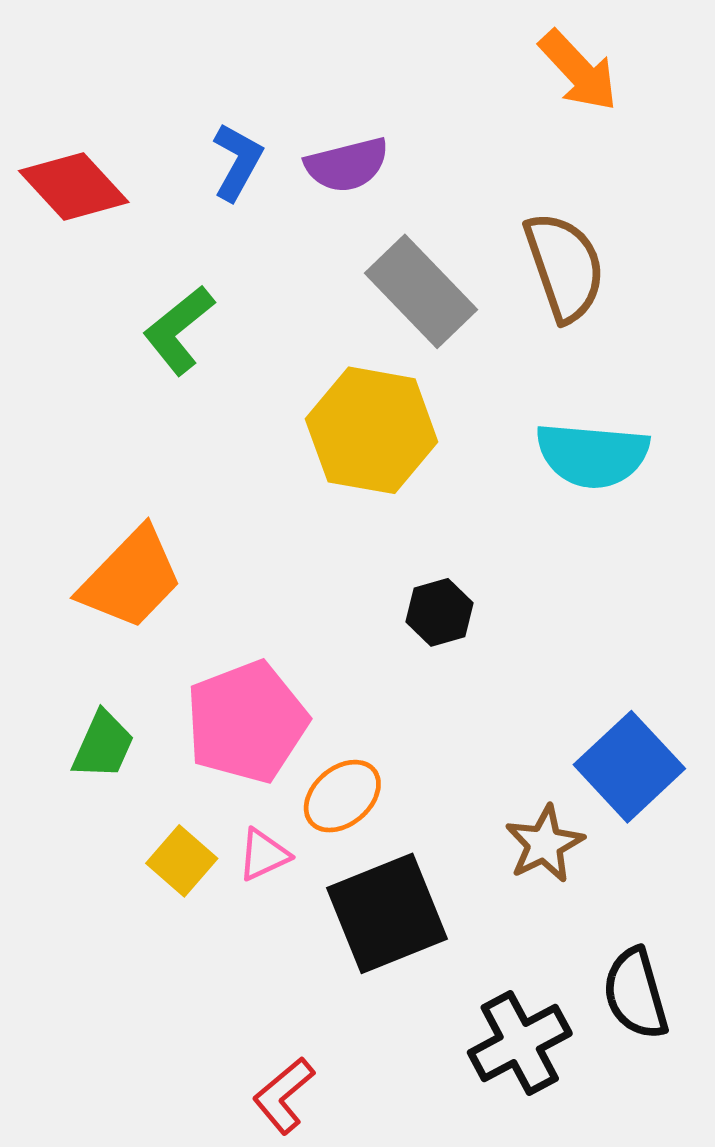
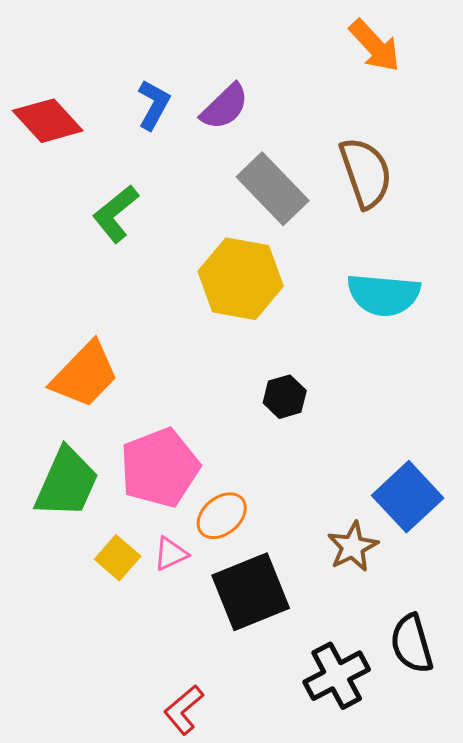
purple semicircle: (347, 165) -> (225, 107), turned -30
green trapezoid: (103, 745) -> (67, 483), size x1.6

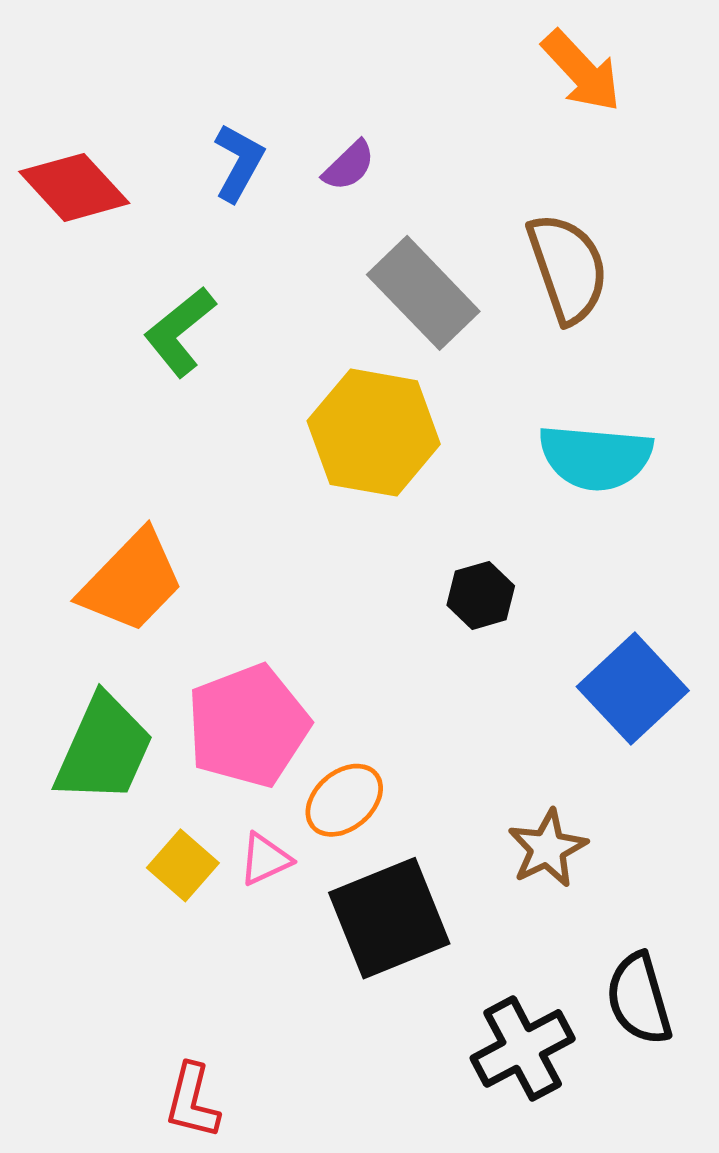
purple semicircle: (225, 107) -> (349, 166), size x0.7
black hexagon: (285, 397) -> (481, 595), moved
blue square: (408, 497) -> (633, 689), moved
red L-shape: (184, 710) -> (192, 1101), moved, turned -36

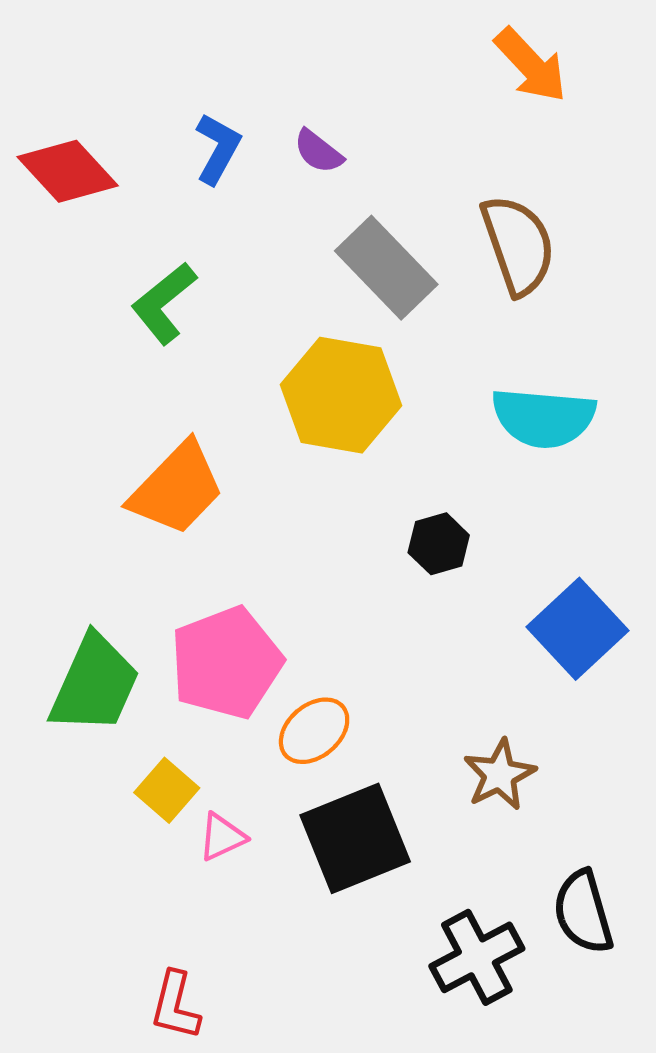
purple semicircle: (349, 166) -> (318, 151), turned 82
orange trapezoid: (132, 581) -> (177, 489), moved
pink triangle: (265, 859) -> (222, 837), moved

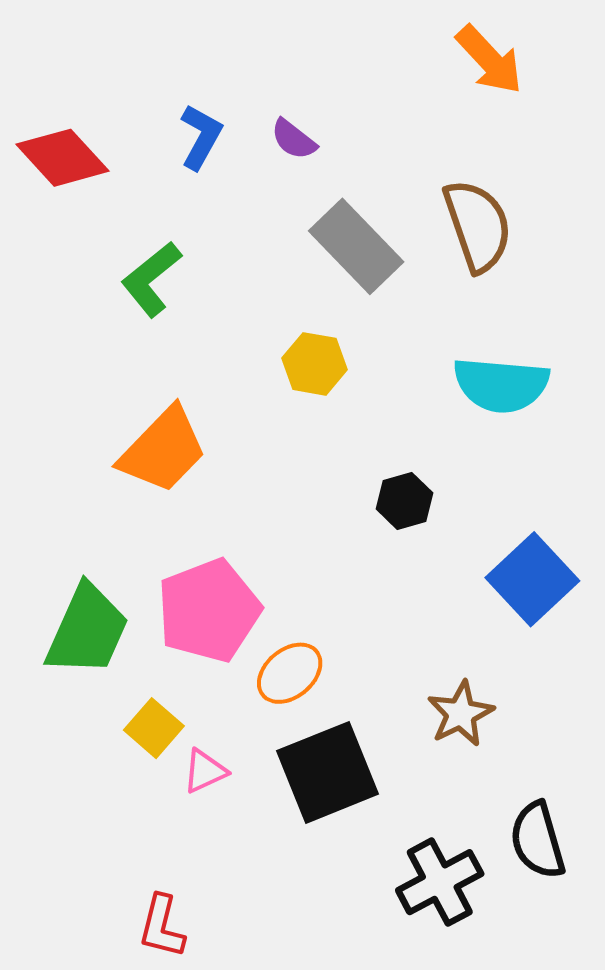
yellow hexagon: (341, 395) -> (314, 364), size x0.6

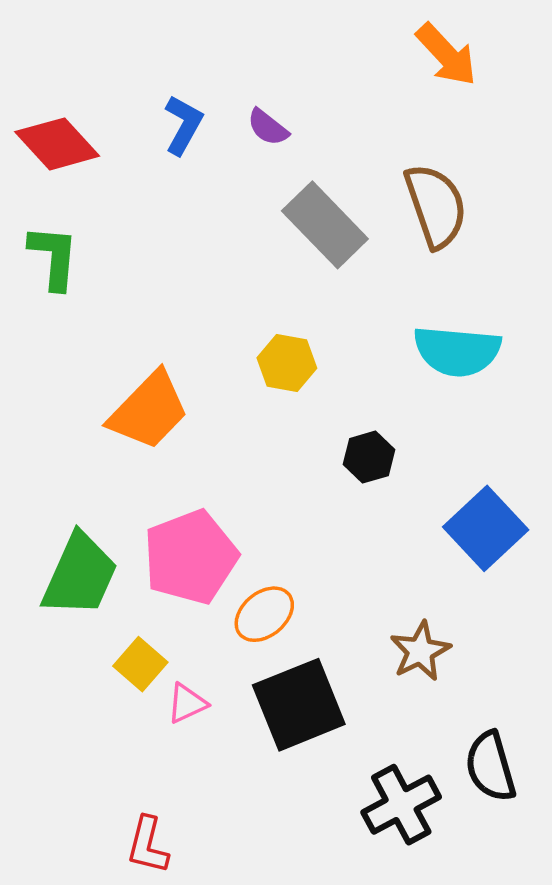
green L-shape: (151, 279) -> (54, 257), moved, turned 134
yellow hexagon: (314, 364) -> (287, 363), moved

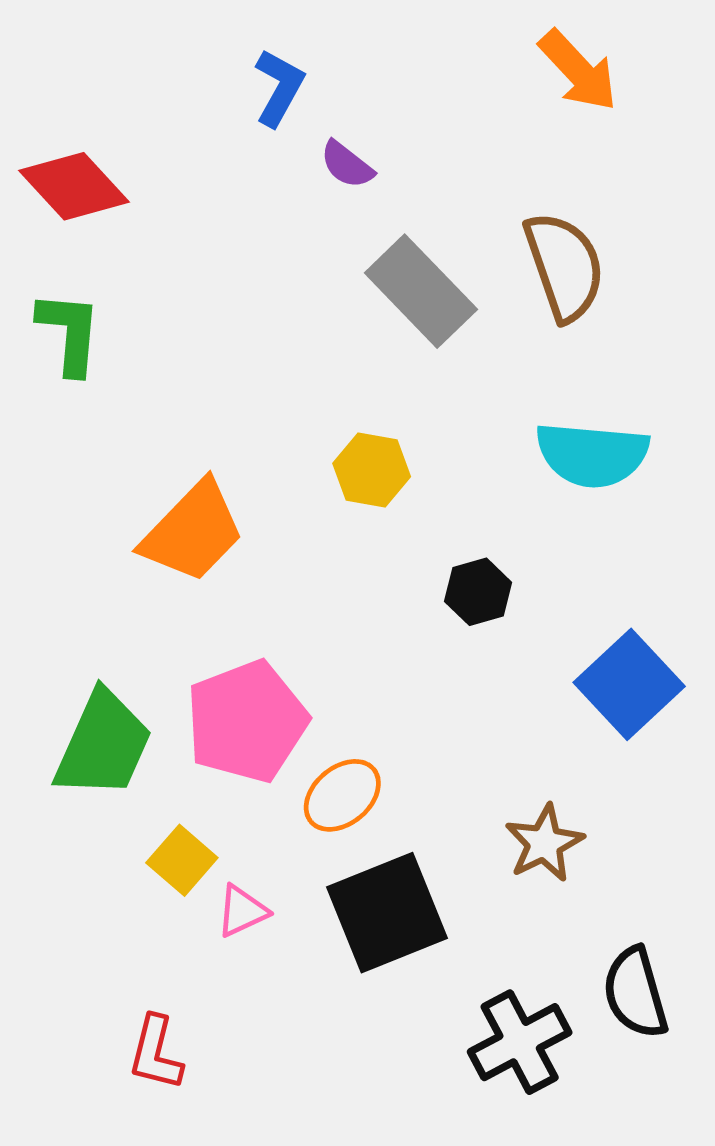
blue L-shape: (183, 125) -> (279, 88), moved
red L-shape: (148, 845) -> (156, 1053), moved

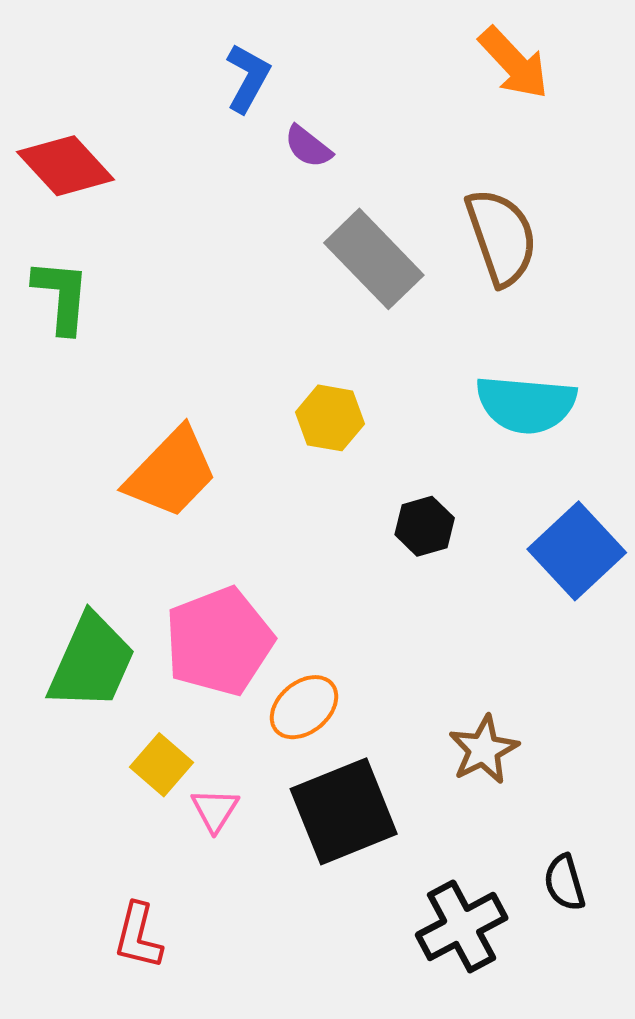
blue square: (629, 684) -> (577, 551), moved
pink triangle: (242, 911) -> (215, 810), turned -33
black semicircle: (635, 993) -> (564, 883), size x0.7

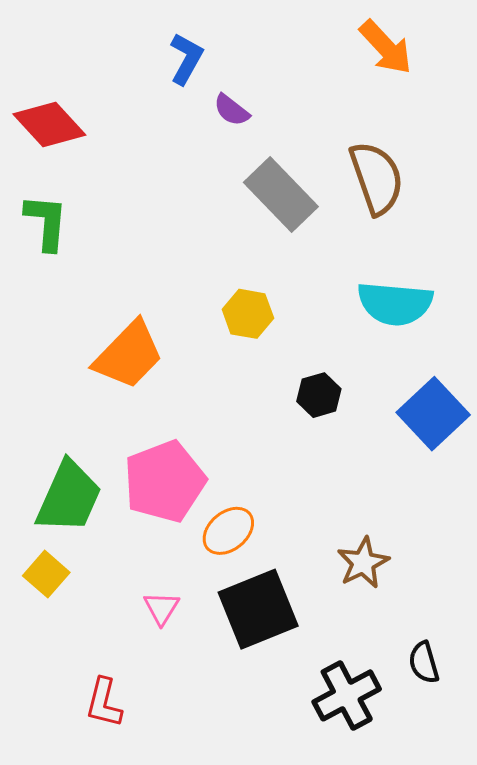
yellow square: (161, 765) -> (46, 574), moved

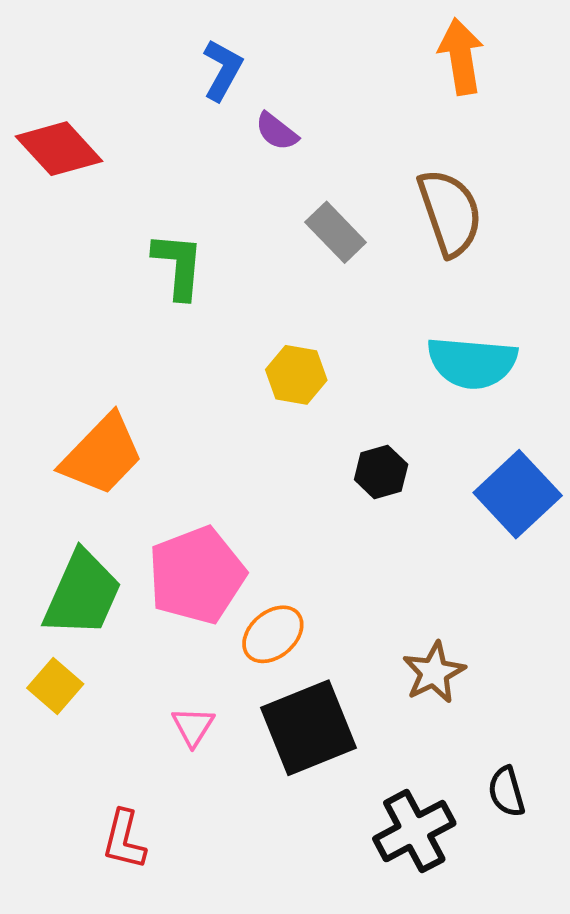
orange arrow: (386, 47) -> (461, 56), turned -146
gray rectangle: (281, 194) -> (336, 232), size x0.7
green L-shape: (46, 222) -> (178, 265), moved
orange trapezoid: (129, 355) -> (102, 455), moved

